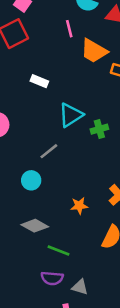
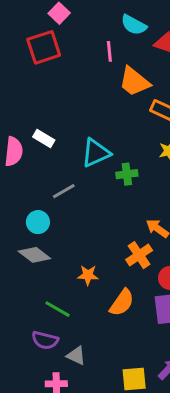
white rectangle: (39, 81) -> (44, 138), moved
orange star: (79, 206) -> (88, 275), moved
gray diamond: (35, 226) -> (34, 255), moved

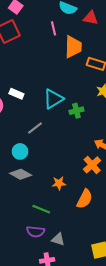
orange trapezoid: (134, 82) -> (73, 47), turned -120

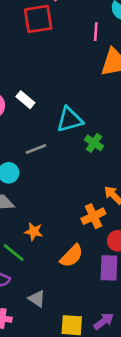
green cross: (76, 111) -> (94, 143), turned 32
orange star: (59, 183) -> (34, 232), moved
gray triangle: (58, 239) -> (37, 299), moved

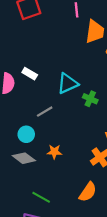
orange star: (34, 232) -> (54, 152), moved

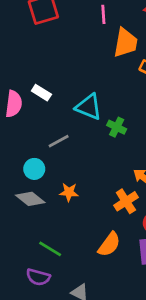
cyan triangle: (68, 84) -> (89, 107), turned 45

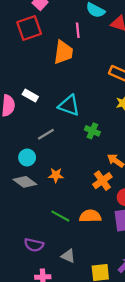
orange trapezoid: (125, 43) -> (63, 52), moved
green cross: (117, 127) -> (92, 131), moved
orange semicircle: (109, 244) -> (90, 216), turned -125
green line: (50, 249) -> (60, 216), moved

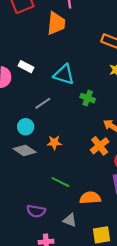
orange semicircle: (90, 216) -> (90, 198), moved

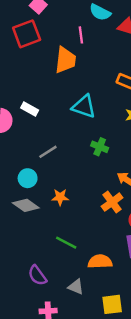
cyan triangle: (64, 74) -> (84, 106), moved
purple semicircle: (36, 211) -> (37, 275), turned 42

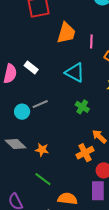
pink line: (81, 35) -> (91, 41), moved
cyan circle: (28, 178) -> (22, 112), moved
orange star: (60, 197) -> (42, 150), moved

